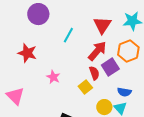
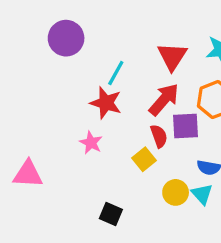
red star: (27, 53) -> (106, 103), moved
purple square: (110, 67) -> (185, 126), turned 30
pink triangle: (15, 96) -> (28, 174), turned -42

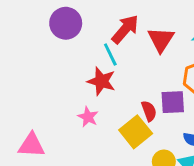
cyan line: (116, 73) -> (110, 54), turned -55
red arrow: (164, 100) -> (125, 29), moved
yellow square: (144, 159) -> (136, 132), size x1.5

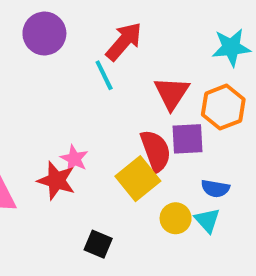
red triangle: (161, 40) -> (172, 93), moved
red star: (101, 81) -> (56, 181), moved
red semicircle: (149, 111) -> (156, 151), size x1.5

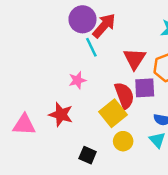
purple circle: (44, 33) -> (82, 19), moved
pink star: (74, 159) -> (77, 80), moved, turned 30
yellow circle: (176, 218) -> (123, 141), moved

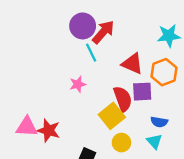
red triangle: (135, 59) -> (132, 64), turned -40
red star: (61, 115) -> (49, 130), moved

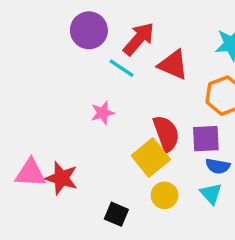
purple circle: (83, 26) -> (89, 30), moved
cyan line: (91, 53) -> (122, 68), turned -30
red triangle: (132, 64) -> (173, 65), moved
purple square: (142, 92) -> (206, 139), moved

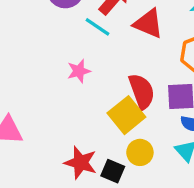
red star: (61, 178) -> (81, 163), moved
black square: (116, 214) -> (113, 171), moved

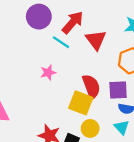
red triangle: (148, 24) -> (96, 40), turned 30
yellow square: (126, 115) -> (81, 103), turned -30

